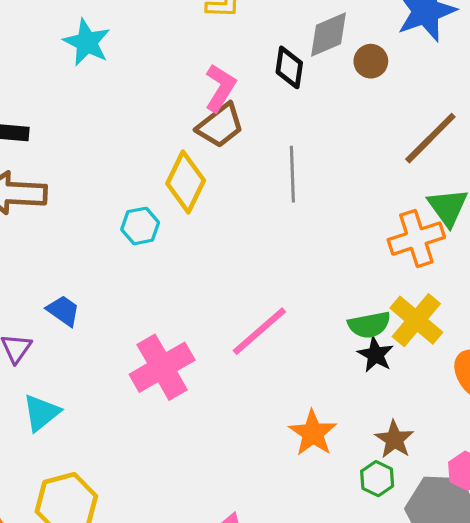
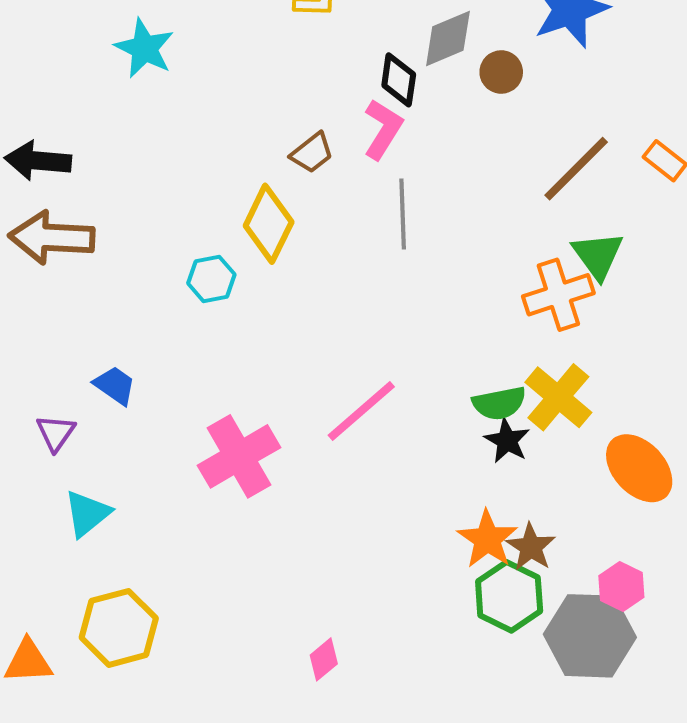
pink L-shape: (220, 88) -> (383, 129), moved
brown trapezoid: (220, 126) -> (312, 153), size x0.7
orange star: (313, 433) -> (487, 539), moved
green hexagon: (377, 479) -> (509, 596), size x1.6

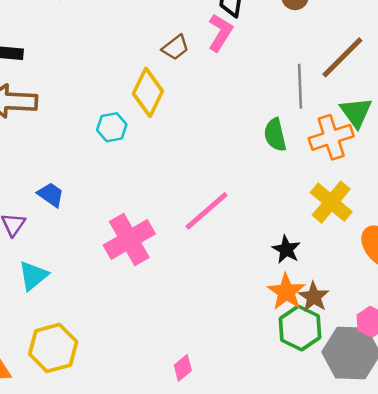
gray line: (403, 214) -> (300, 86), moved
green semicircle: (499, 403) -> (275, 135), moved, turned 88
black star: (507, 441) -> (286, 249), moved

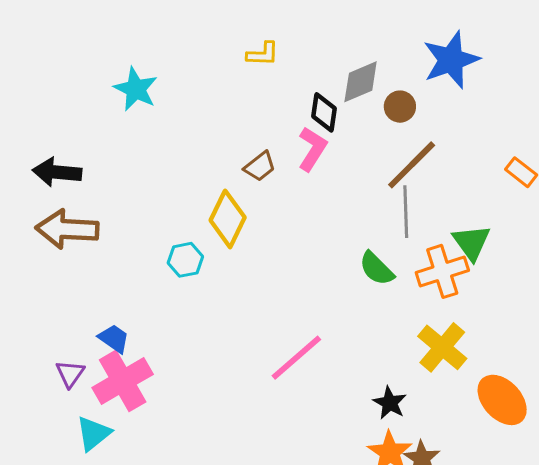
brown line: (342, 57) -> (412, 165), moved
green semicircle: (275, 135) -> (377, 269), turned -32
pink cross: (129, 239) -> (123, 381), moved

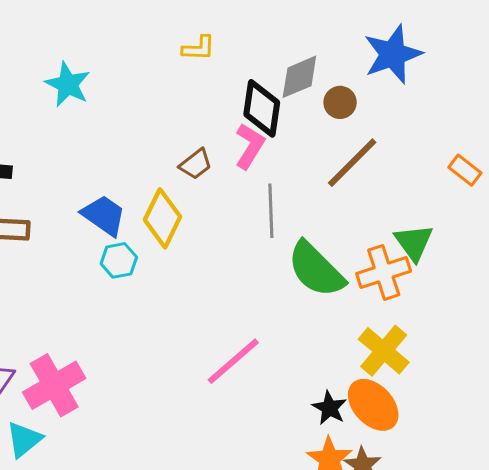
black diamond: (324, 112) -> (262, 108), size x1.4
gray line: (406, 212) -> (271, 211), moved
green semicircle: (377, 269) -> (316, 269), size x1.6
blue trapezoid: (114, 339) -> (104, 215), moved, size x1.4
orange ellipse: (502, 400) -> (373, 405), moved

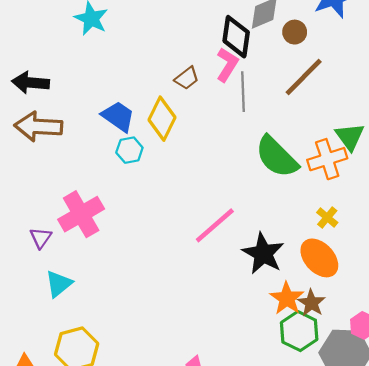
gray line: (271, 211) -> (243, 92), moved
yellow cross: (384, 351) -> (327, 218), size x0.6
pink cross: (54, 385) -> (81, 214), moved
black star: (330, 408) -> (263, 253), moved, size x1.6

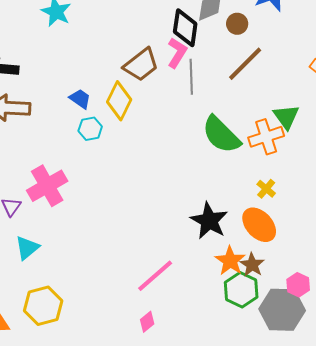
brown trapezoid: (187, 78) -> (141, 65), size x1.6
blue trapezoid: (118, 116) -> (80, 99), size x0.7
pink line: (215, 225) -> (155, 276), moved

